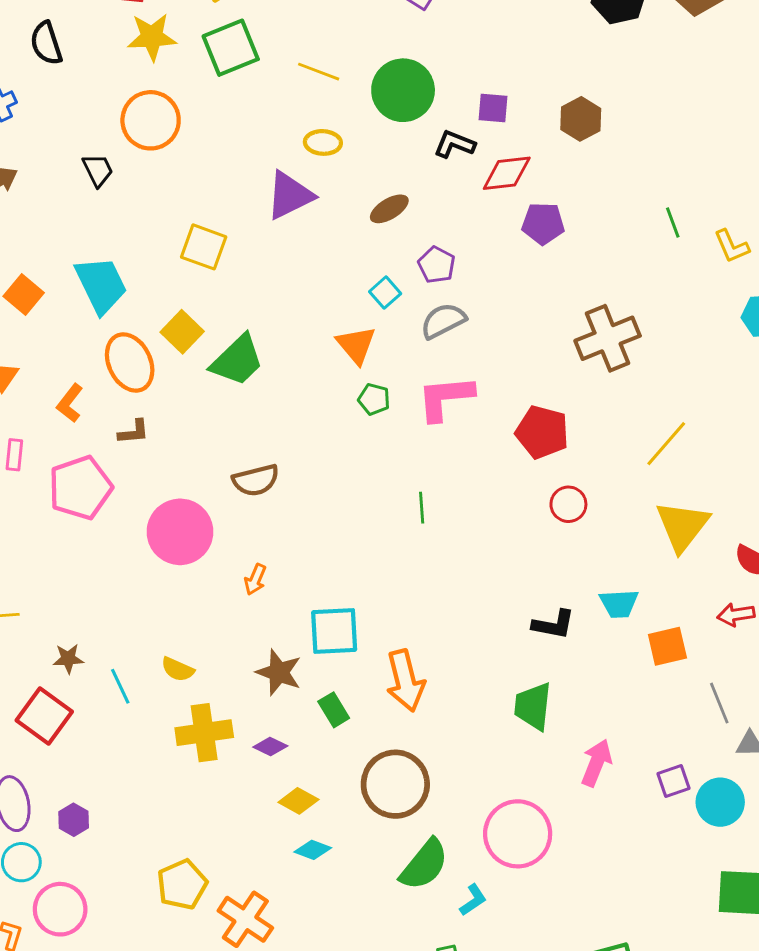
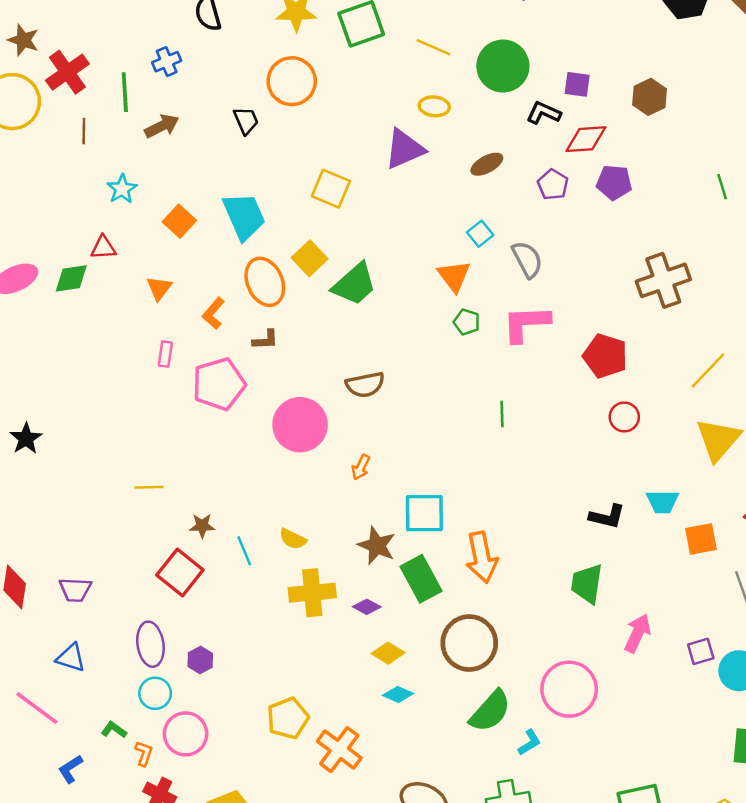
purple pentagon: (437, 265) -> (553, 185), moved
gray semicircle: (443, 321) -> (527, 259), turned 87
green rectangle: (334, 710) -> (421, 579), size x1.6

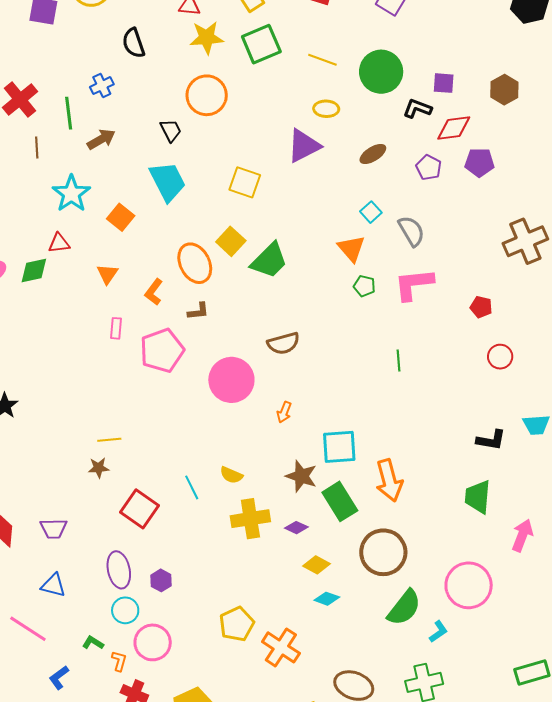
cyan star: (122, 189) -> (71, 194), size x1.5
cyan trapezoid: (244, 216) -> (168, 181), moved
red pentagon: (605, 356) -> (481, 307), size x0.6
brown star: (202, 526) -> (99, 468), moved

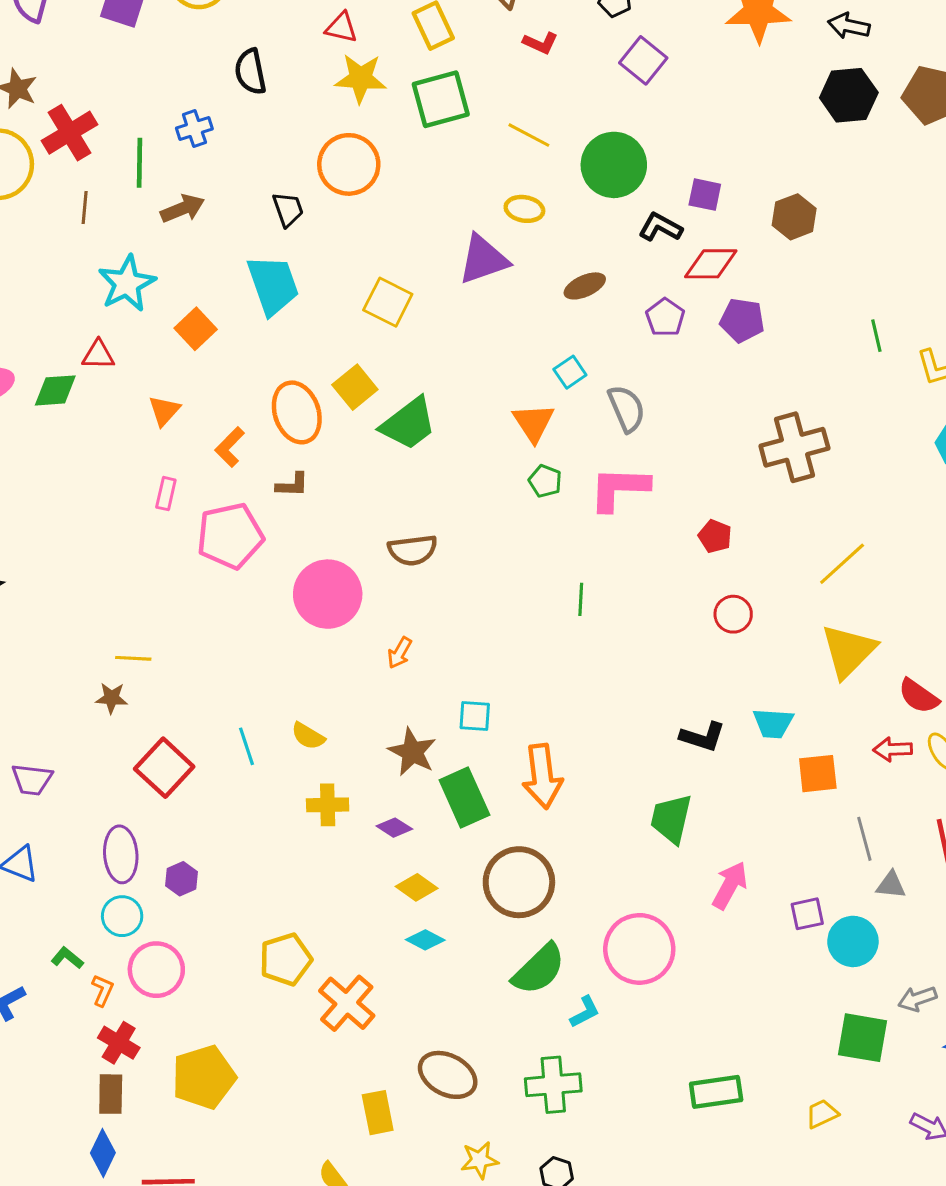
cyan square: (339, 447) -> (475, 716), size x0.6
yellow cross: (250, 519) -> (328, 805), size x0.7

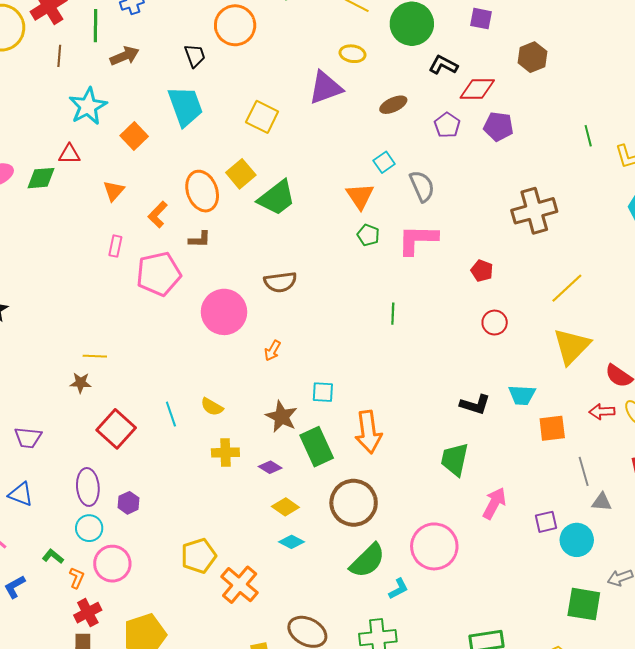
purple square: (705, 195) -> (481, 19), moved
red cross: (119, 1043) -> (88, 613), turned 32

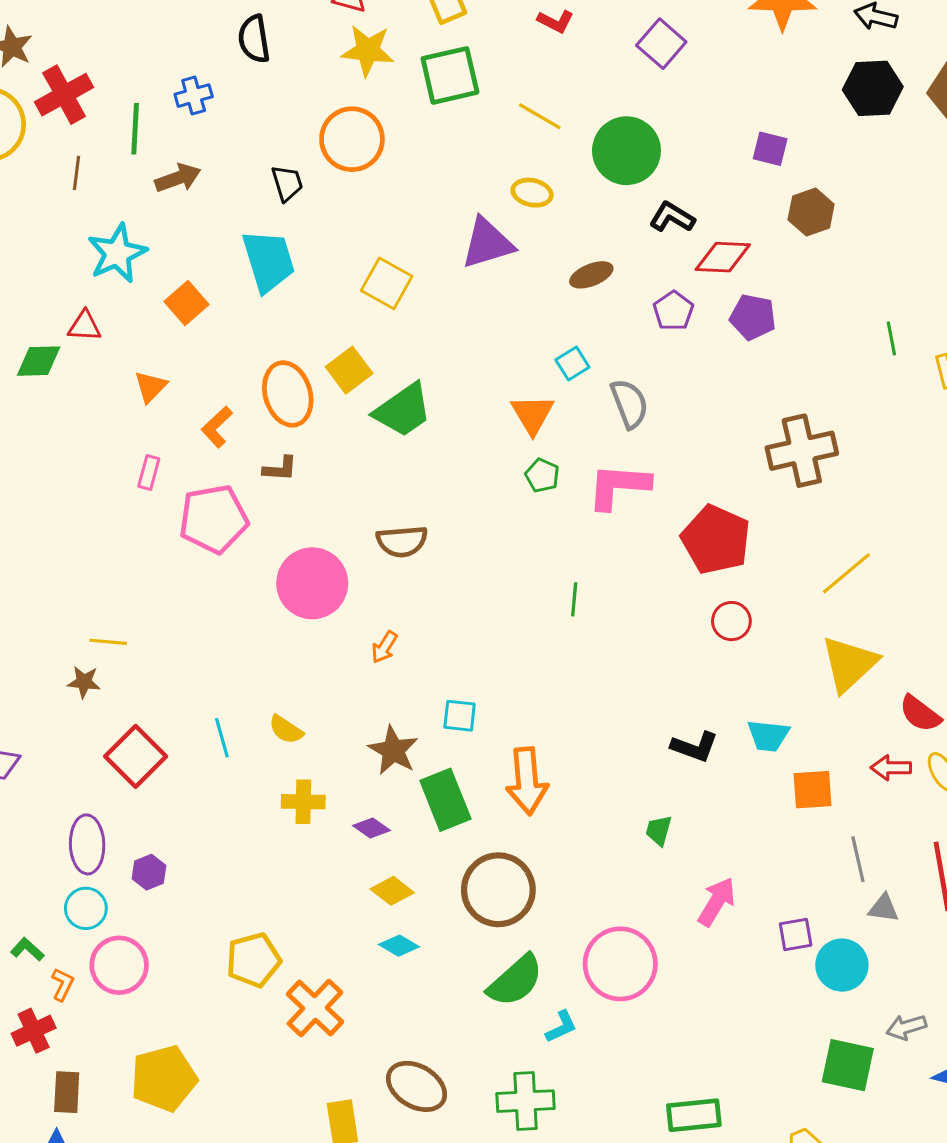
purple square: (481, 19) -> (770, 149), moved
red pentagon: (482, 271) -> (716, 540), size x2.0
green trapezoid: (455, 459) -> (659, 830), size x0.6
red cross: (88, 613) -> (34, 1031), moved

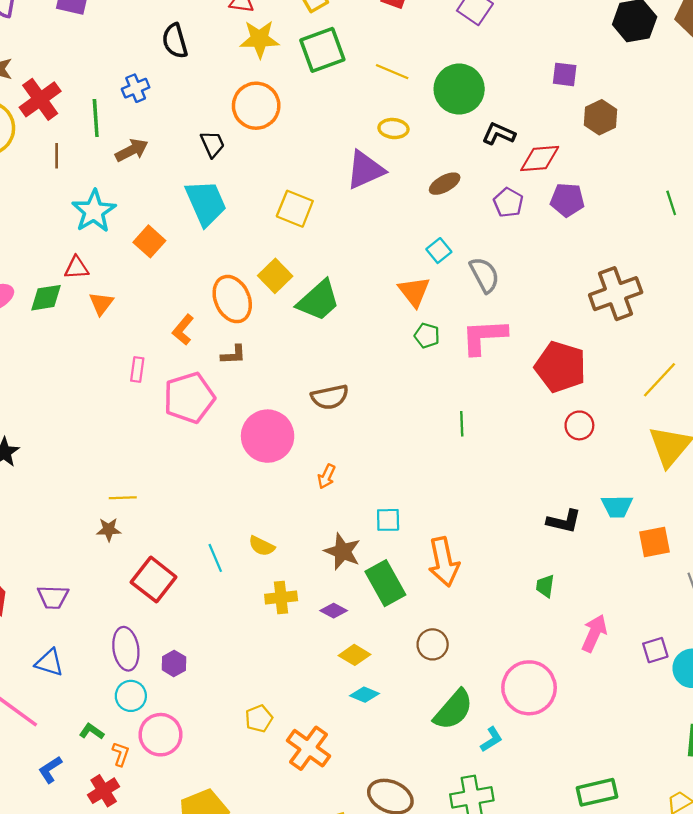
orange triangle: (151, 387) -> (101, 303), moved
brown circle: (498, 890) -> (433, 644), size x0.6
yellow pentagon: (253, 960) -> (259, 719), size x0.7

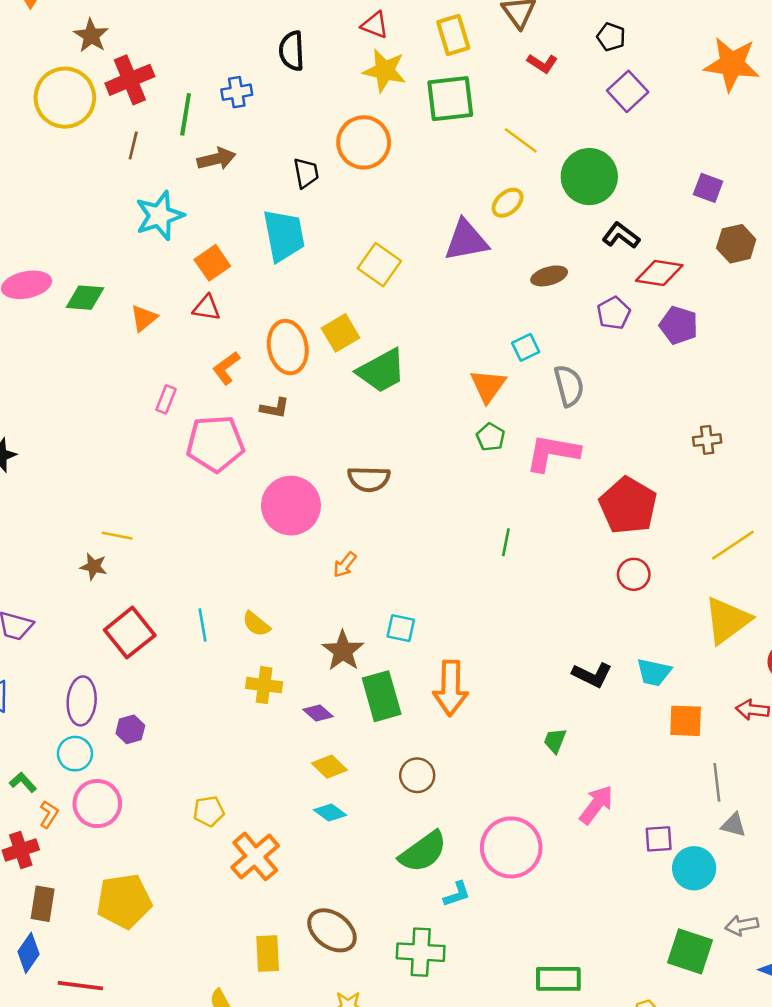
yellow ellipse: (393, 129) -> (508, 203), turned -60
red triangle: (77, 268) -> (207, 308), moved
brown cross: (616, 294) -> (707, 440), size x0.5

